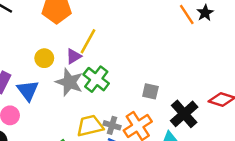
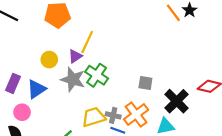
blue triangle: (28, 90) -> (36, 89), turned 36

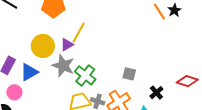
yellow circle: (49, 60) -> (43, 46), size x1.5
green cross: (97, 75) -> (85, 75), moved
black cross: (177, 101) -> (156, 93), size x0.6

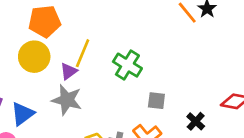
yellow circle: (43, 46) -> (34, 57), moved
green cross: (85, 75) -> (127, 65), moved

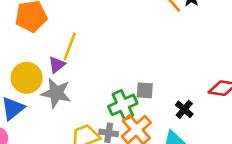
yellow circle: (34, 57) -> (27, 78), moved
green cross: (127, 65) -> (123, 105), moved, turned 36

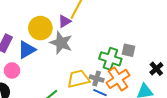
green cross: (123, 105) -> (110, 59), turned 35

